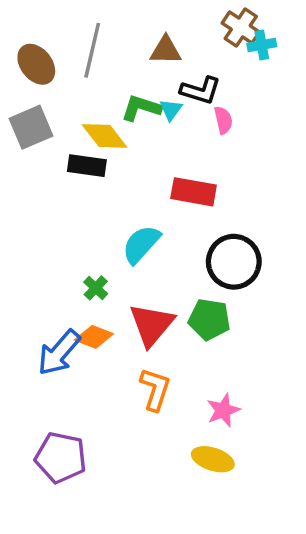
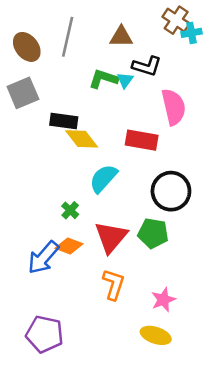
pink semicircle: (223, 120) -> (174, 107), moved, size x1.8
yellow diamond: (104, 136) -> (82, 139), moved

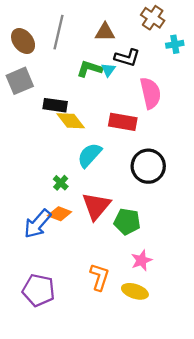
cyan cross: (191, 33) -> (175, 44), moved
green pentagon: (153, 233) -> (127, 222), moved
orange L-shape: (114, 284) -> (99, 277), moved

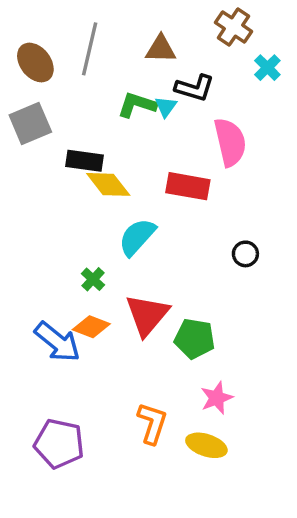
cyan cross: (175, 44) -> (267, 68), turned -35
black circle: (148, 166) -> (245, 254), moved, size x0.5
blue arrow: (37, 224) -> (57, 342), turned -92

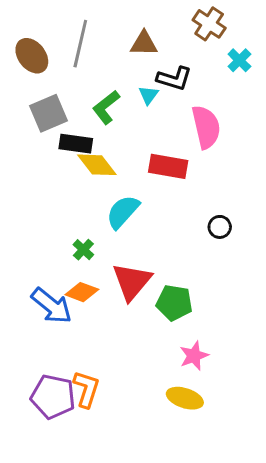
green L-shape: (137, 105) -> (106, 107), moved, turned -56
gray square: (30, 123) -> (48, 113), moved
orange L-shape: (152, 423) -> (86, 389), moved

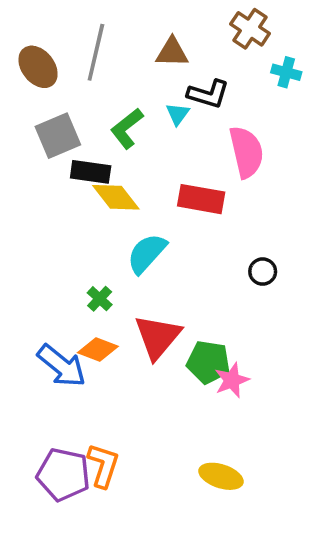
cyan cross: (239, 60) -> (286, 72), turned -30
pink star: (194, 356) -> (232, 380), moved

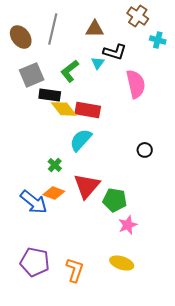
red rectangle: (201, 199) -> (88, 110), moved
pink star: (232, 380) -> (128, 225), moved
orange L-shape: (103, 465) -> (75, 270), moved

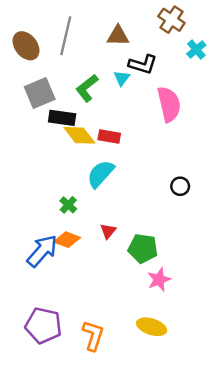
cyan cross: (158, 40) -> (196, 49), turned 35
red rectangle: (88, 110) -> (109, 137), size x0.7
red triangle: (87, 186) -> (108, 231), size x0.5
blue arrow: (34, 202) -> (42, 251), turned -88

